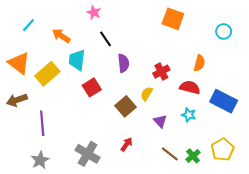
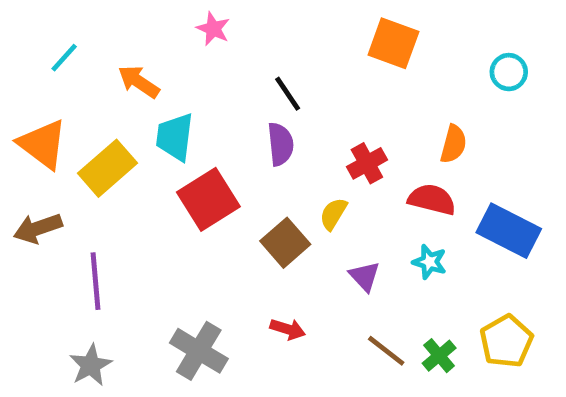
black line: (105, 39) -> (288, 94), moved
red square: (92, 87) -> (208, 199), size x1.4
red arrow: (127, 144) -> (288, 329), turned 72

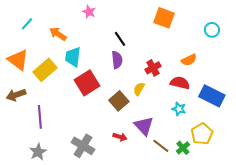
orange semicircle: (453, 144) -> (189, 60), turned 49
purple triangle: (365, 276) -> (144, 126), moved, size x1.5
yellow pentagon: (506, 341) -> (202, 134), moved

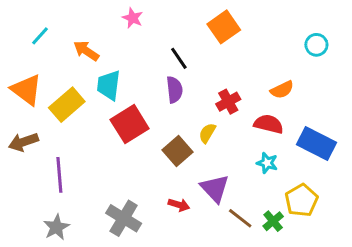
orange square: (164, 18) -> (224, 27), moved, turned 35

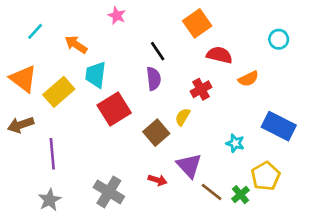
red semicircle: (269, 124) -> (219, 55), moved

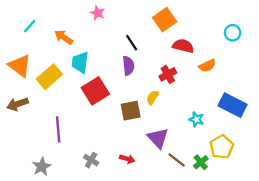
brown square: (156, 133) -> (131, 111), turned 30
purple line: (52, 154) -> (58, 129), moved
red arrow: (158, 180) -> (127, 159), moved
gray cross: (109, 192) -> (91, 160), size x0.6

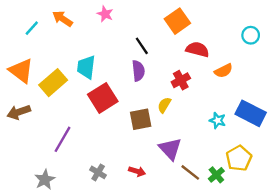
orange arrow: (64, 37) -> (63, 19), moved
cyan star: (196, 119) -> (218, 120), moved
purple line: (58, 129) -> (63, 139), turned 35

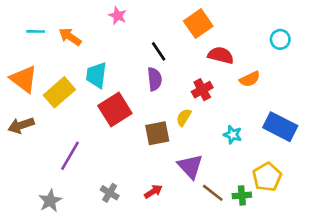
orange arrow: (63, 19) -> (70, 37), moved
cyan line: (32, 28) -> (36, 31), turned 49
cyan star: (218, 120) -> (233, 135), moved
red arrow: (137, 171) -> (153, 191), turned -49
green cross: (216, 175) -> (242, 195), turned 35

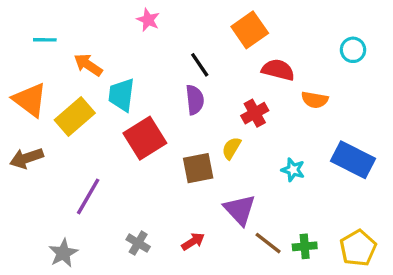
orange arrow: (70, 37) -> (88, 65), moved
orange semicircle: (250, 79) -> (315, 100), turned 36
yellow pentagon: (267, 177) -> (358, 248), moved

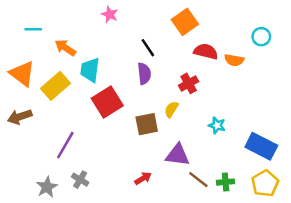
orange semicircle: (315, 100) -> (234, 60), moved
blue rectangle: (353, 160) -> (261, 146), moved
purple triangle: (240, 210) -> (177, 155), turned -40
gray cross: (138, 243) -> (80, 180), moved

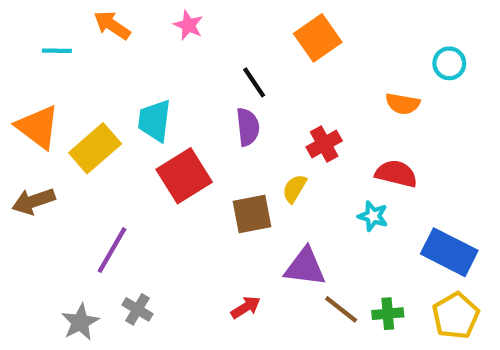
orange arrow: (65, 48) -> (112, 25), moved
red semicircle: (206, 51) -> (396, 174), moved

